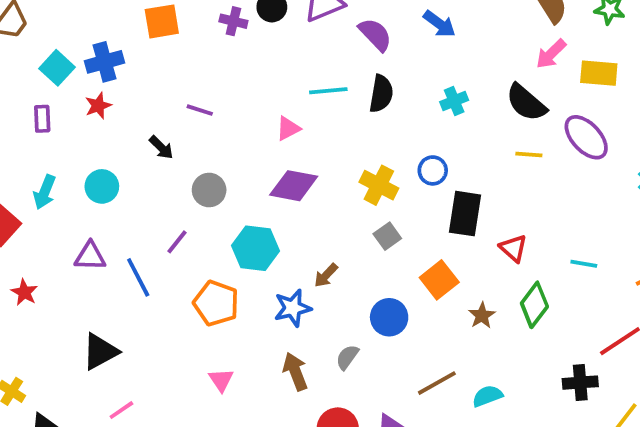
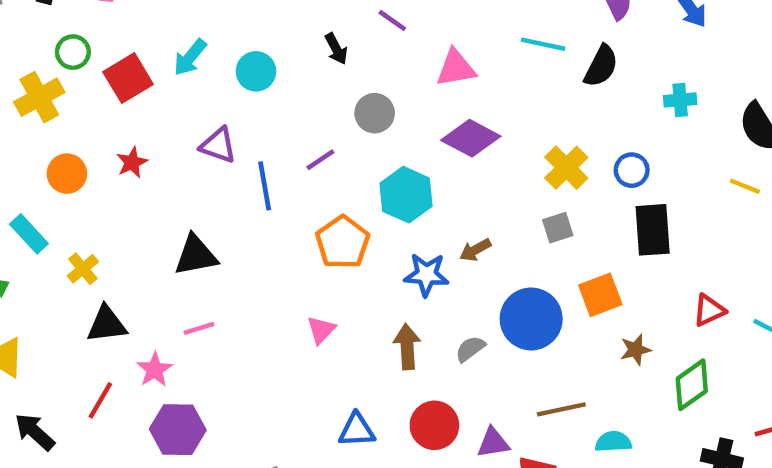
pink triangle: (288, 128) -> (456, 68), moved, size x1.4
black rectangle: (465, 214) -> (653, 230), turned -30
red triangle: (513, 248) -> (709, 310), moved, turned 36
green diamond: (534, 305) -> (692, 385), moved
blue circle: (389, 317) -> (531, 319), size x1.4

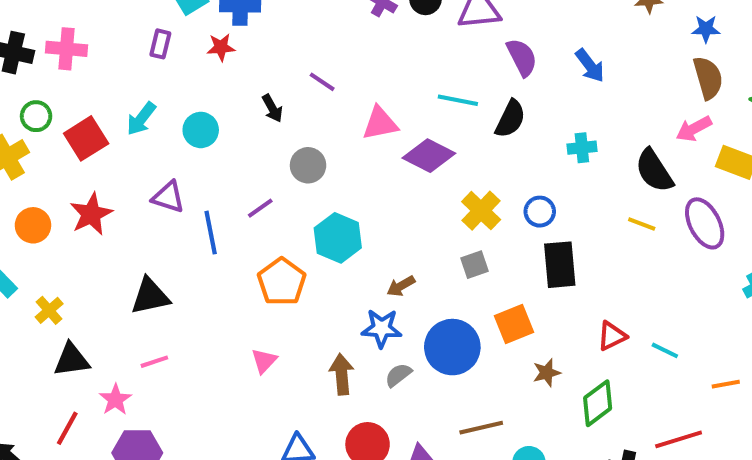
purple diamond: (471, 138) -> (429, 156), moved
red star: (132, 162) -> (91, 214), size x1.5
blue star: (426, 275) -> (382, 328), moved

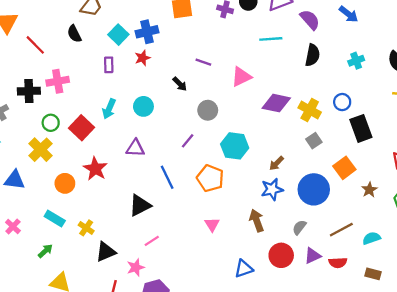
cyan line: (458, 100) -> (271, 39), moved
purple diamond: (429, 156) -> (276, 103), moved
blue line: (211, 233) -> (167, 177), moved
gray semicircle: (398, 375) -> (299, 227), moved
pink star: (115, 400) -> (136, 267), turned 30

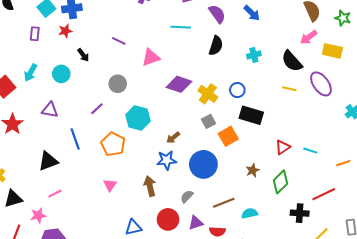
black arrow: (180, 84) -> (83, 55), moved
black rectangle: (361, 128) -> (251, 115), turned -60
orange square: (344, 168) -> (228, 136), moved

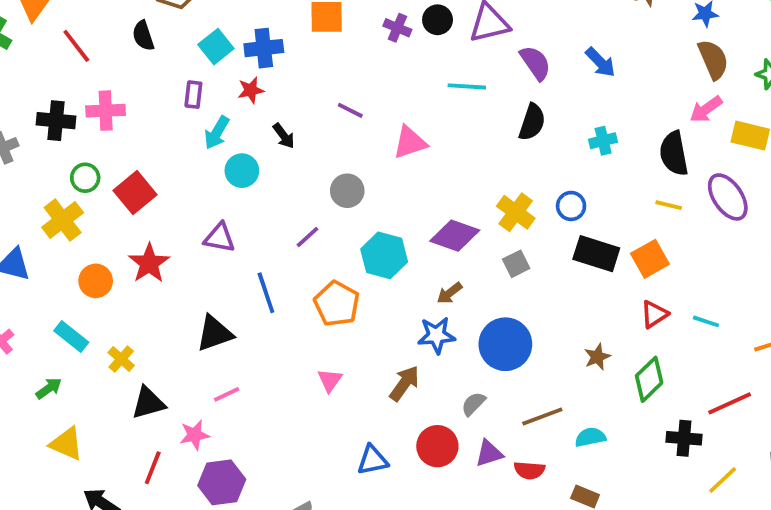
black semicircle: (292, 61) -> (674, 153), turned 30
cyan arrow: (31, 73) -> (217, 133), moved
purple diamond: (179, 84) -> (455, 236), moved
orange square: (228, 136) -> (650, 259), moved
brown arrow: (150, 186) -> (404, 383), turned 48

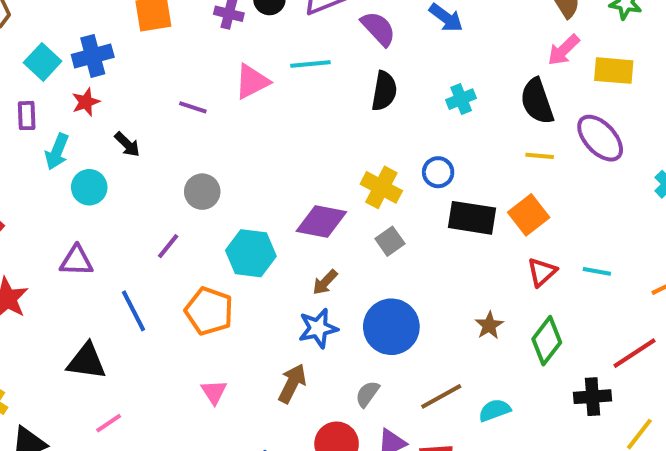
pink triangle: (410, 142) -> (252, 82), moved
black triangle: (215, 333) -> (86, 361), turned 36

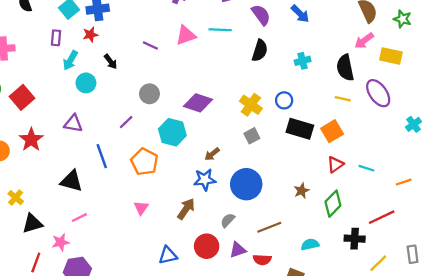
purple diamond: (321, 222) -> (198, 103), moved
cyan semicircle: (495, 410) -> (310, 244), moved

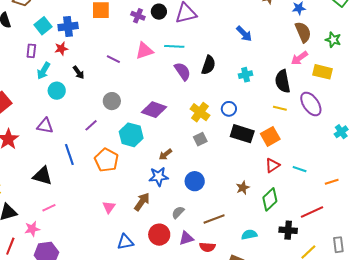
purple semicircle: (261, 15) -> (183, 71), moved
blue circle: (246, 184) -> (195, 181), size x0.7
pink triangle: (141, 208) -> (109, 207), moved

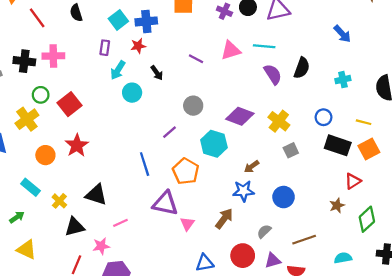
yellow line: (280, 108) -> (364, 122), moved
yellow cross: (200, 112) -> (279, 121), moved
purple triangle: (45, 126) -> (165, 203), moved, size x1.4
red triangle: (273, 165) -> (353, 181), moved
black triangle: (43, 176) -> (96, 195), moved

